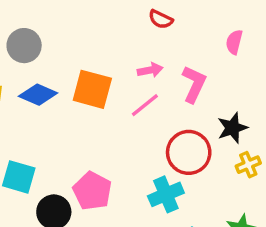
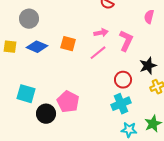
orange square: (92, 89) -> (68, 44), size x0.7
red circle: (189, 152) -> (123, 80), size x0.7
cyan cross: (166, 194) -> (121, 104), moved

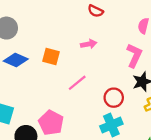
pink L-shape: (126, 41) -> (134, 55), moved
pink line: (98, 53) -> (77, 83), moved

